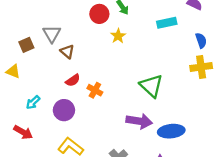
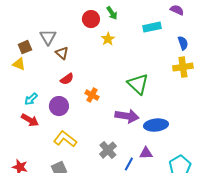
yellow triangle: (13, 71) -> (19, 64), moved
orange cross: (95, 90) -> (92, 95), moved
red arrow: (23, 132) -> (30, 120), moved

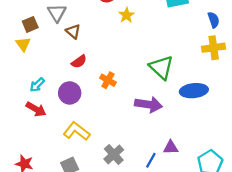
yellow triangle: (19, 64) -> (23, 44), turned 32
blue ellipse: (156, 125) -> (194, 91), moved
gray cross: (108, 150) -> (114, 154), moved

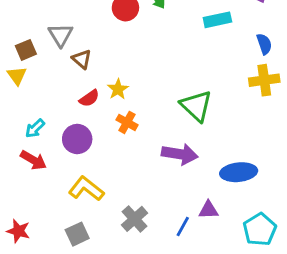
yellow star: (127, 15) -> (118, 89), moved
blue ellipse: (194, 91) -> (239, 172), moved

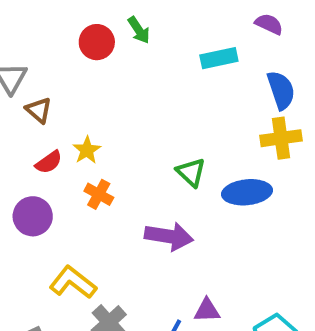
blue semicircle: (264, 44) -> (281, 90), size x1.4
green triangle: (196, 106) -> (191, 172), size x0.7
blue ellipse: (239, 172) -> (247, 192), moved
yellow L-shape: (86, 189) -> (73, 282), moved

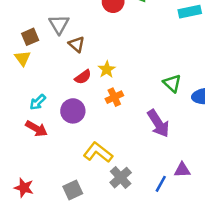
orange cross: (99, 194) -> (114, 97), turned 36
purple arrow: (169, 236) -> (158, 124), turned 48

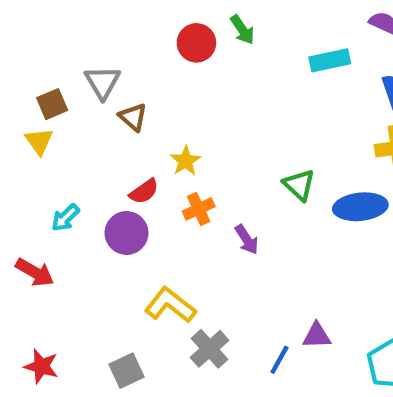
red semicircle: (83, 77) -> (144, 191), moved
purple arrow: (158, 124) -> (247, 240), moved, size x0.6
red arrow: (36, 129) -> (35, 272), moved

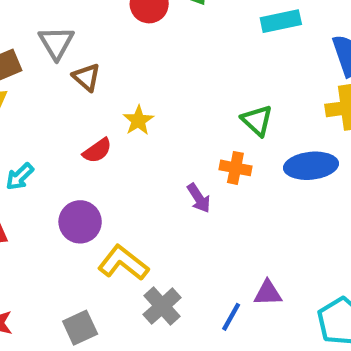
green triangle: (299, 185) -> (257, 120), moved
orange cross: (199, 209) -> (235, 168), moved, turned 36
purple circle: (126, 233) -> (80, 222), moved

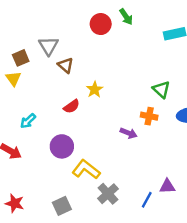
purple arrow: (199, 198) -> (129, 133), turned -35

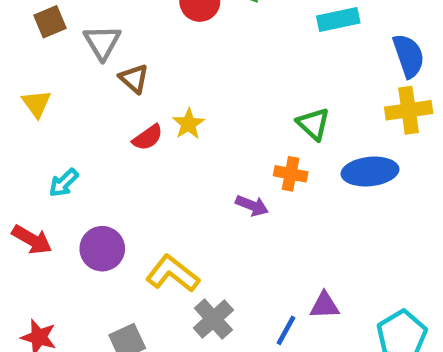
brown square: (21, 58) -> (50, 22), moved
red semicircle: (72, 106) -> (148, 137), moved
purple circle: (62, 146) -> (102, 249), moved

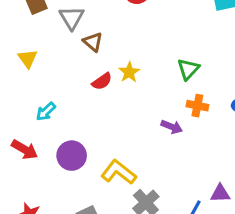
green triangle: (313, 124) -> (188, 69), moved, turned 30

